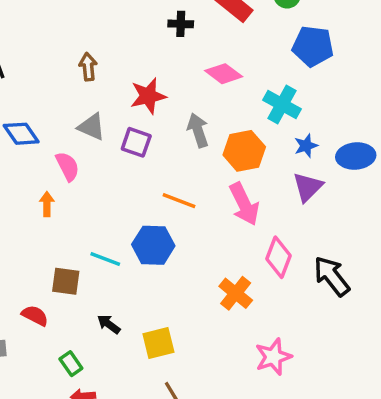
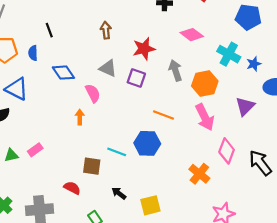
blue star: (306, 146) -> (254, 64), moved

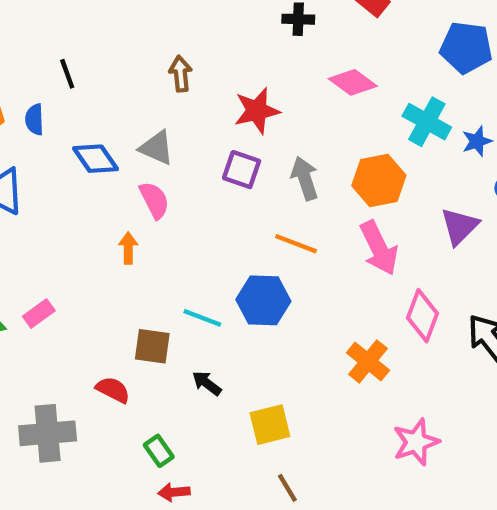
gray triangle: (108, 68) -> (157, 148), moved
gray arrow: (175, 70) -> (305, 178), moved
black arrow: (119, 193) -> (207, 383), moved

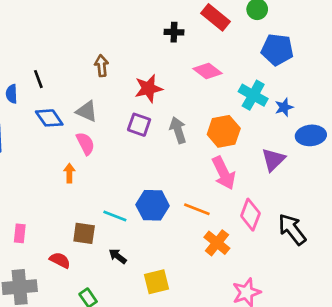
black line: (67, 74) -> (38, 79), moved
orange line: (296, 244) -> (197, 209), moved
pink rectangle: (39, 313) -> (20, 233), moved, turned -48

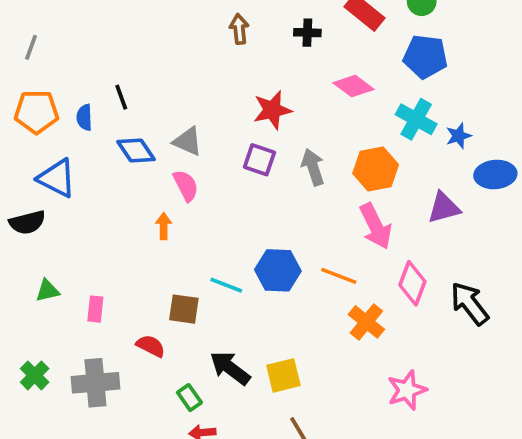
blue pentagon: (277, 50) -> (425, 57), moved
brown arrow: (102, 66) -> (239, 29), moved
purple triangle: (273, 160) -> (444, 208), turned 30
black arrow: (118, 256) -> (230, 368), moved, size x1.6

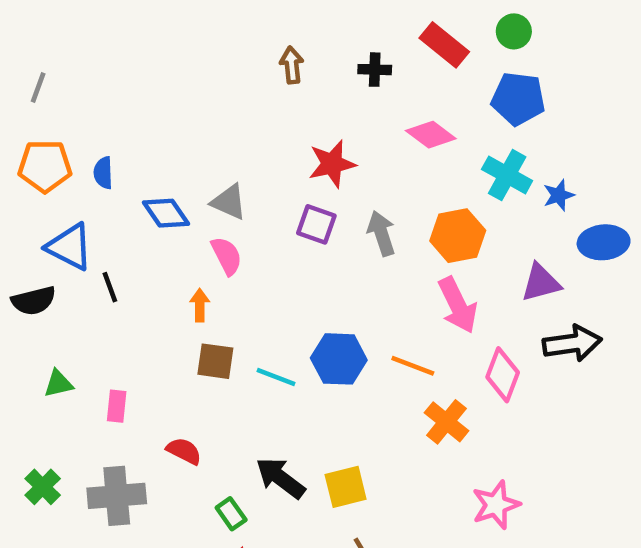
black line: (121, 97) -> (110, 287), moved
black arrow: (470, 304) -> (572, 343), moved, turned 120
brown square: (184, 309) -> (215, 361), moved

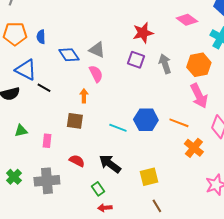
black line: (110, 287) -> (44, 88), turned -40
brown square: (215, 361) -> (75, 121), moved
black arrow: (280, 478) -> (110, 164), moved

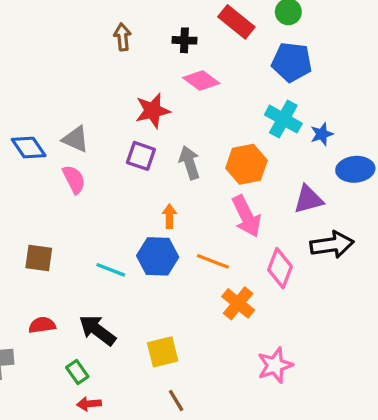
pink diamond: (187, 20) -> (201, 81), moved
orange arrow: (84, 96) -> (169, 216), moved
red semicircle: (77, 161) -> (42, 325), turned -35

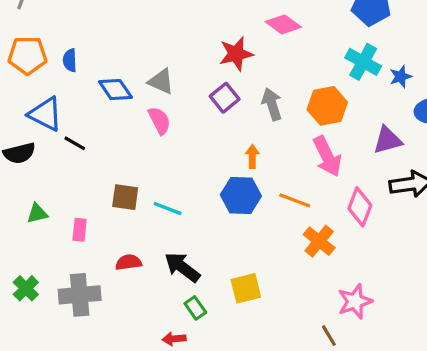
purple square: (141, 156) -> (225, 98), turned 32
cyan line: (111, 270) -> (168, 209), moved
green rectangle: (77, 372) -> (195, 308), moved
brown line: (176, 400) -> (329, 336), moved

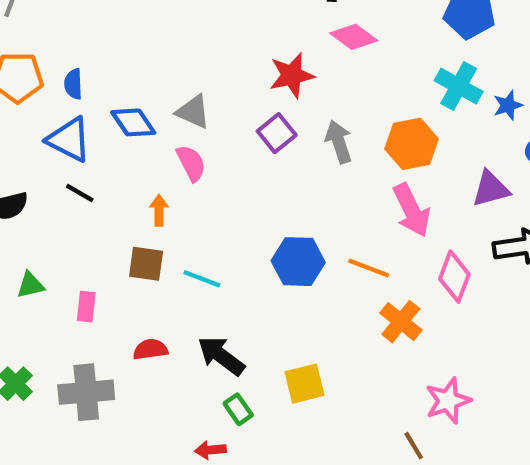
blue triangle: (45, 114) -> (69, 140), moved
orange arrow: (252, 156) -> (159, 210), moved

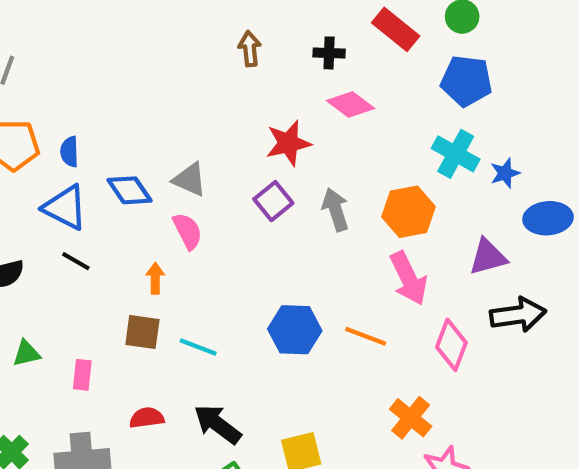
orange cross: (401, 322) -> (411, 418), moved

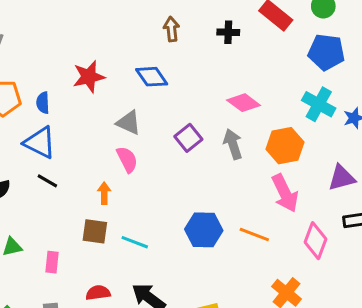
pink diamond: (351, 104) -> (244, 103), moved
red star: (288, 143) -> (89, 77), moved
blue diamond: (130, 190) -> (152, 77), moved

